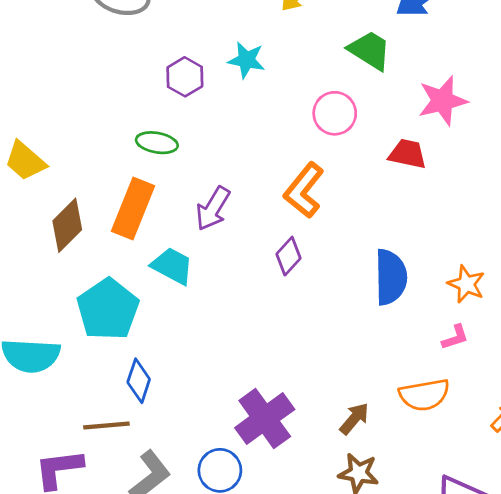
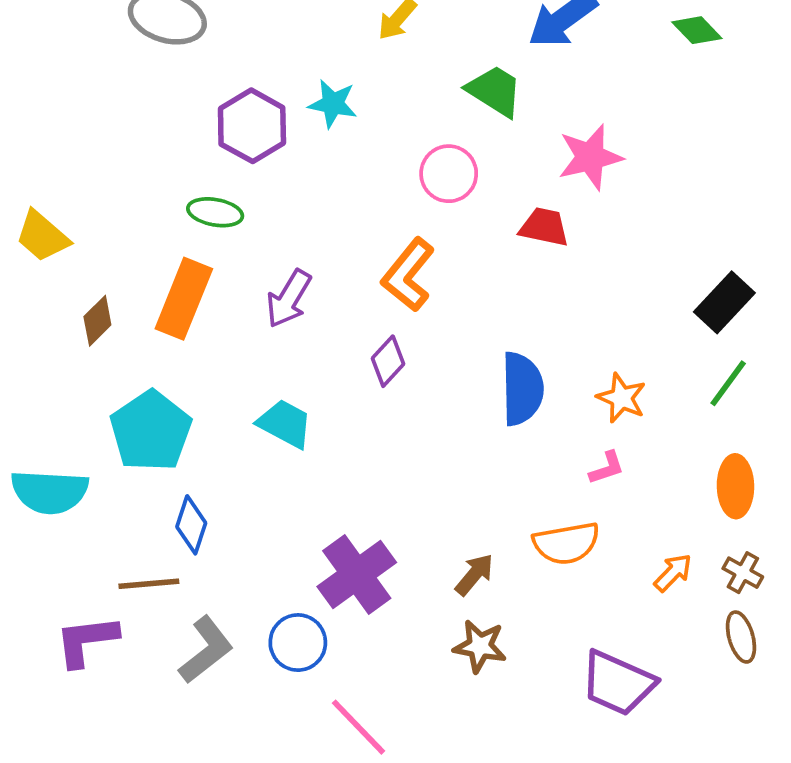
purple hexagon: (185, 77) -> (252, 126), size x1.4
brown diamond: (67, 225) -> (97, 321), size x0.7
cyan trapezoid: (172, 266) -> (285, 424), moved

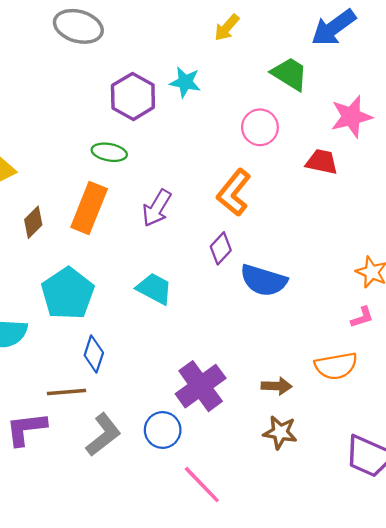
blue semicircle: (522, 389) -> (264, 280), moved, turned 108
brown arrow: (474, 574) -> (277, 386), turned 52

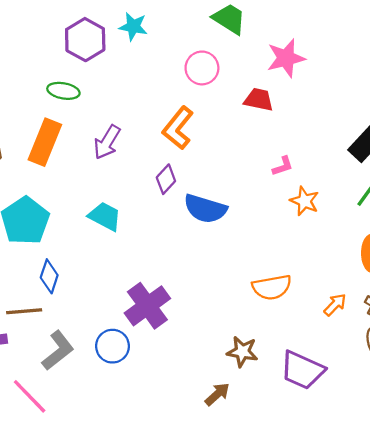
pink L-shape: (362, 317) -> (283, 166), moved
brown arrow: (277, 386) -> (217, 394), moved, turned -44
brown star: (280, 432) -> (242, 352), moved
pink line: (202, 485) -> (30, 396), moved

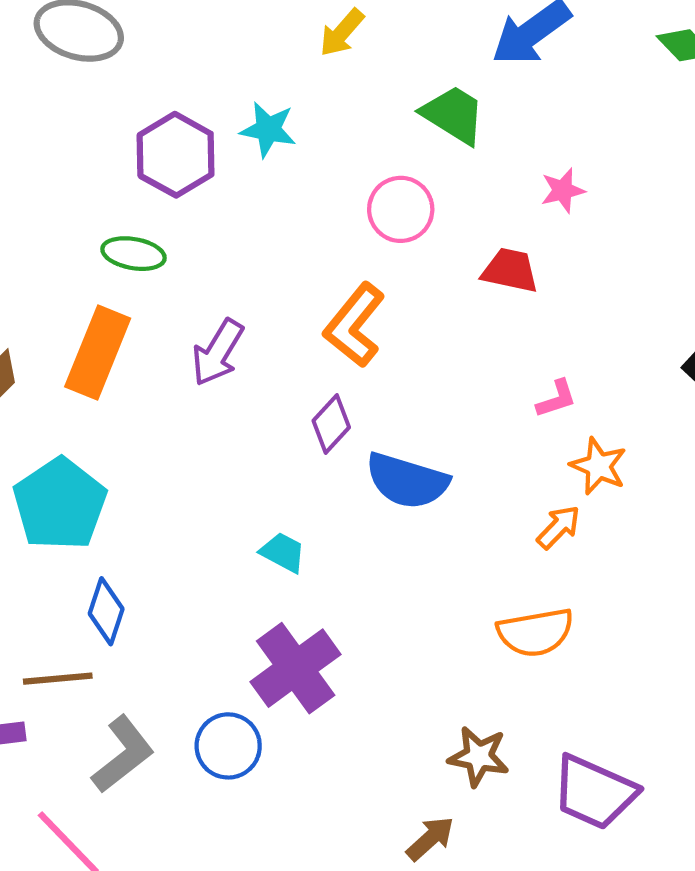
pink star: (286, 58) -> (563, 190), size x0.6
cyan trapezoid: (105, 216) -> (283, 552), moved, size x0.7
orange arrow: (335, 305) -> (559, 527), moved

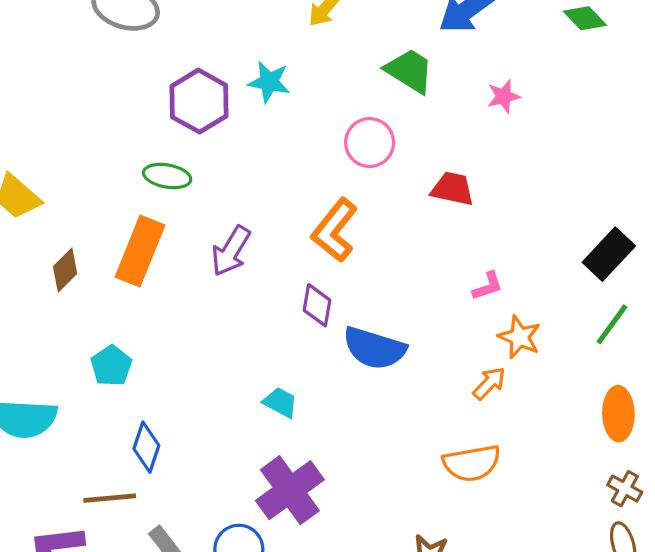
pink star: (563, 190) -> (504, 96), moved
purple diamond: (331, 424) -> (317, 305), turned -33
cyan pentagon: (60, 504) -> (111, 366), size x0.6

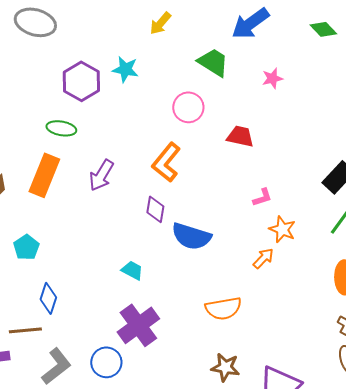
orange semicircle: (472, 463) -> (223, 308), moved

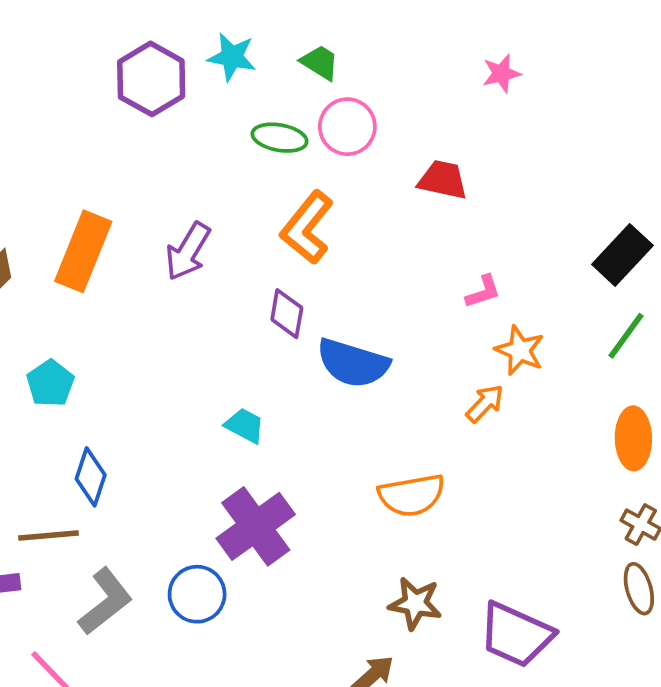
green trapezoid: (213, 62) -> (320, 62), moved, size x0.7
green ellipse: (61, 128) -> (280, 138), moved

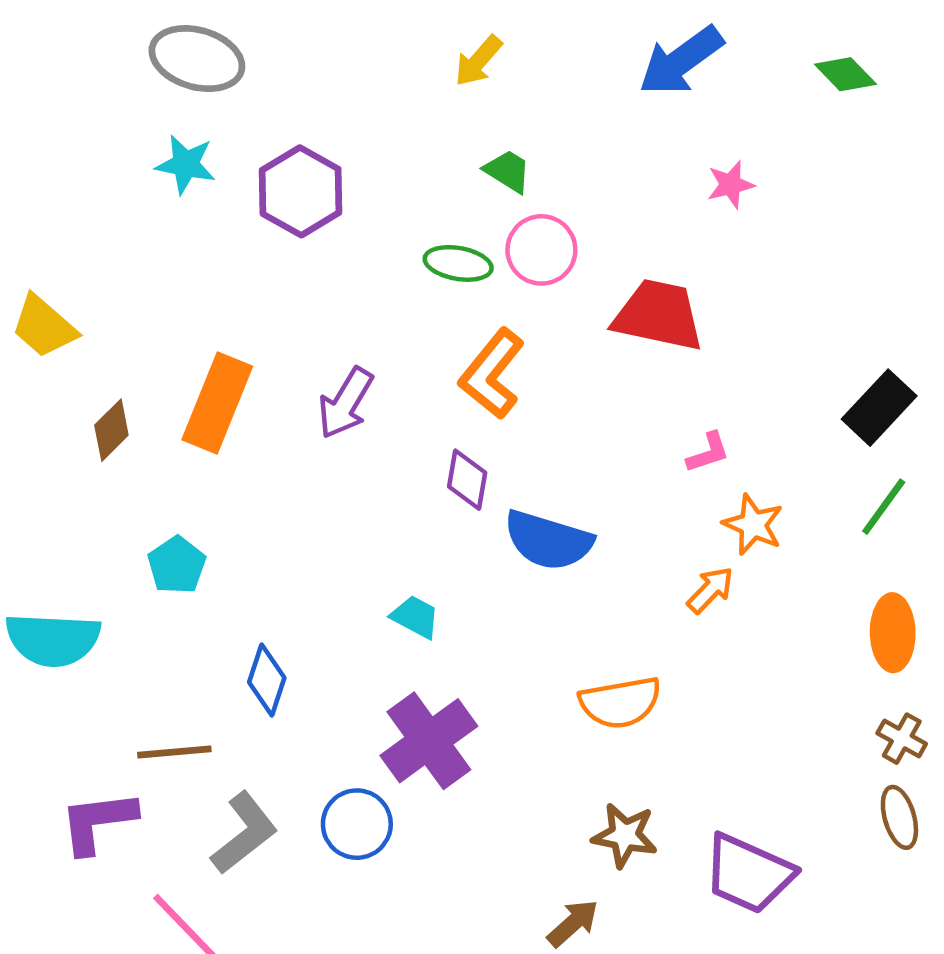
cyan star: (232, 57) -> (186, 164), moved
red trapezoid: (443, 180) -> (659, 315), size x1.5
blue diamond: (91, 477) -> (267, 680), moved

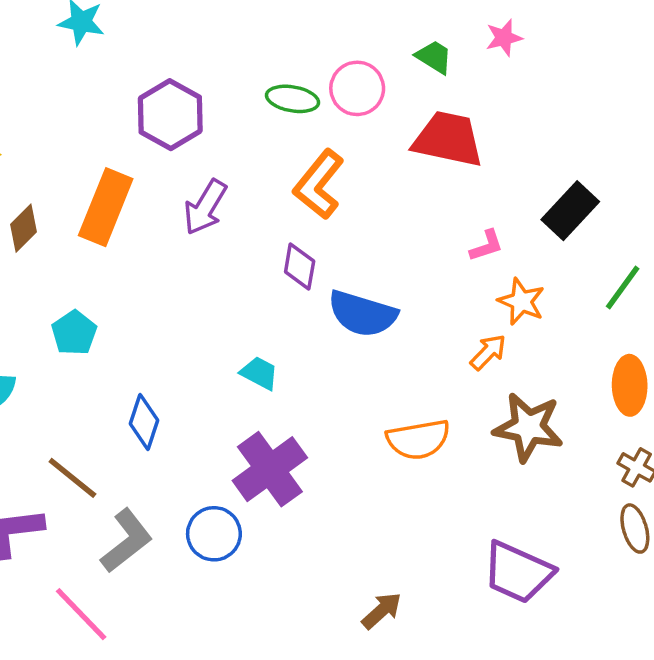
green trapezoid: (508, 171) -> (434, 57), moved
purple hexagon: (301, 191) -> (170, 115), moved
black rectangle: (879, 408) -> (570, 211), moved
brown line: (174, 752) -> (72, 478), turned 44
brown star: (625, 835) -> (528, 427), moved, size x1.4

